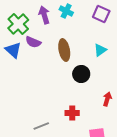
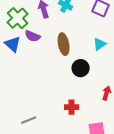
gray line: (41, 126) -> (29, 120), moved

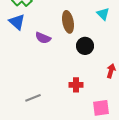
purple semicircle: (33, 36) -> (43, 38), moved
cyan triangle: (100, 44) -> (103, 14), moved, turned -40

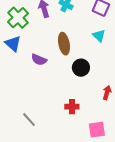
gray line: (33, 98) -> (29, 120), turned 70

